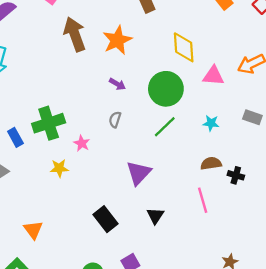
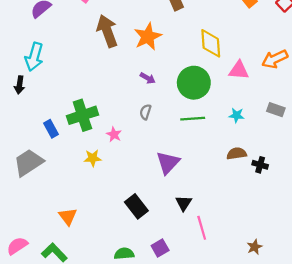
green line: (165, 127) -> (193, 119), turned 40
pink line: (203, 200) -> (202, 228), moved

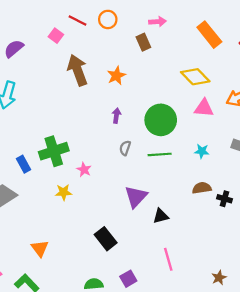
orange star: (148, 37) -> (116, 76), size x0.7
yellow diamond: (211, 43) -> (195, 77), moved, turned -40
purple arrow: (148, 78) -> (116, 116), turned -112
gray semicircle: (145, 112) -> (125, 148), moved
black triangle: (184, 203) -> (161, 216), moved, turned 42

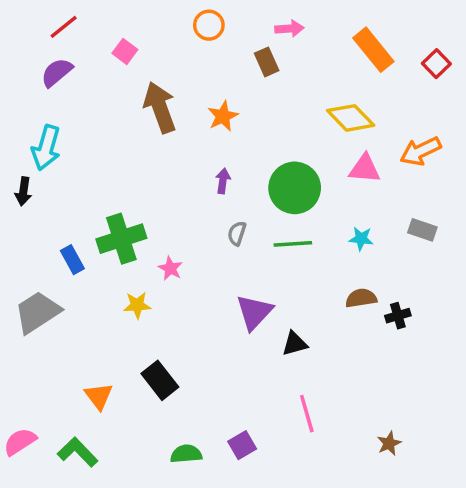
red line: (78, 21) -> (64, 27), moved, turned -66
black cross: (224, 199) -> (398, 316), turned -32
black rectangle: (106, 239) -> (160, 380), moved

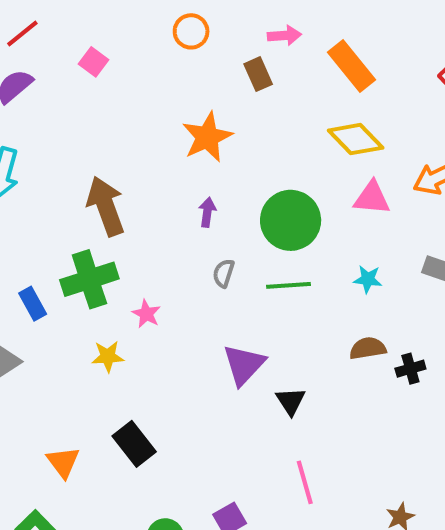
orange rectangle: (373, 50) -> (352, 66), moved
brown arrow: (160, 107) -> (106, 206), moved
orange star: (223, 116) -> (207, 137), size x1.4
black triangle: (295, 344) -> (291, 401), turned -48

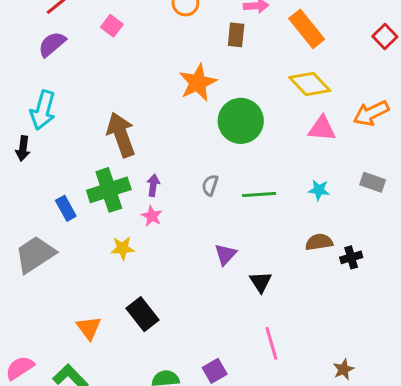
brown rectangle: (258, 74) -> (236, 35), turned 30
purple arrow: (207, 212) -> (153, 185), moved
green circle: (291, 220) -> (241, 121), moved
purple triangle: (244, 365) -> (225, 254), size x0.7

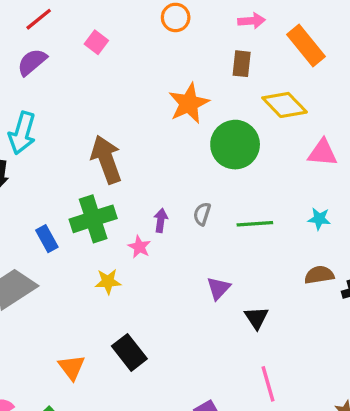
brown rectangle: (236, 35) -> (242, 64), moved
yellow diamond: (310, 84) -> (285, 105), moved
purple arrow: (153, 185) -> (161, 220), moved

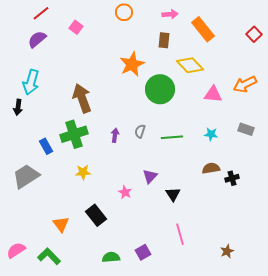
pink star: (139, 247) -> (125, 192), moved

